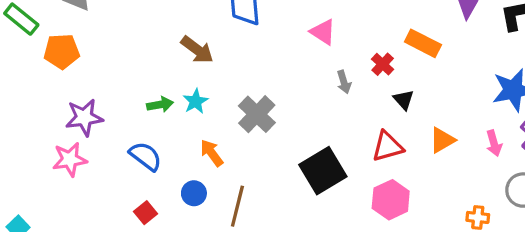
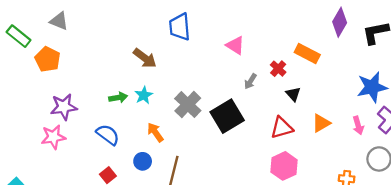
orange pentagon: (62, 51) -> (48, 59), turned 30
gray arrow: (344, 82) -> (250, 81), turned 49
black square: (323, 171) -> (227, 116), moved

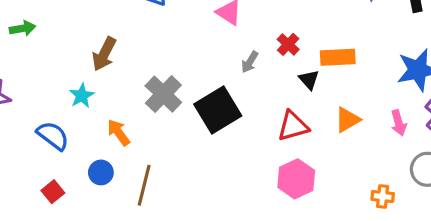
orange rectangle: (307, 54) -> (338, 57), moved, turned -30
brown arrow: (145, 58) -> (104, 54), moved, turned 80
cyan star: (144, 95) -> (82, 96), moved
green arrow: (118, 98) -> (22, 28), moved

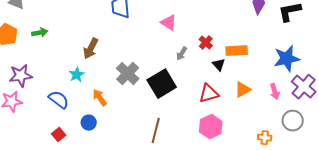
brown line: (144, 185) -> (156, 131), moved

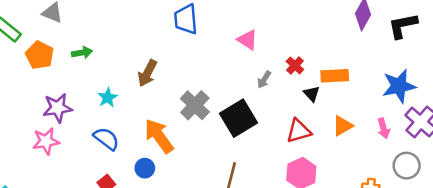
cyan star: (77, 75) -> (108, 98), moved
orange arrow: (100, 98) -> (159, 136), size x1.6

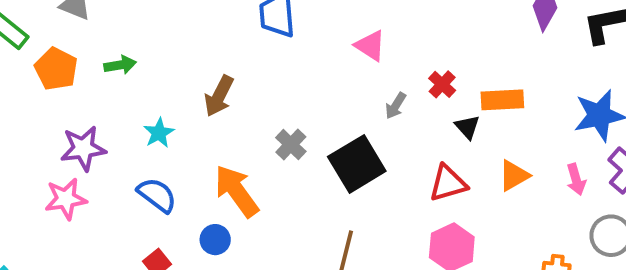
gray cross: (195, 105) -> (291, 145), size x0.7

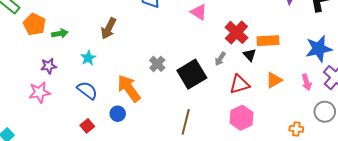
green arrow: (120, 65) -> (60, 33), moved
red cross: (442, 84) -> (236, 32), size x1.6
brown arrow: (219, 96) -> (109, 28), moved
gray arrow: (396, 106) -> (220, 59), moved
purple star: (83, 148) -> (49, 66), size x0.7

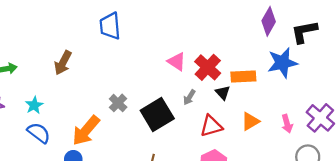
pink triangle: (199, 12) -> (177, 62), moved
blue star: (319, 49) -> (282, 63), moved
cyan star: (88, 58) -> (34, 105), moved
orange arrow: (129, 88) -> (86, 131), turned -104

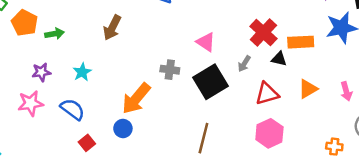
pink triangle: (177, 62) -> (206, 42), moved
black triangle: (223, 93) -> (279, 59), turned -35
gray cross: (118, 103) -> (170, 70), turned -36
blue semicircle: (39, 133) -> (73, 109), moved

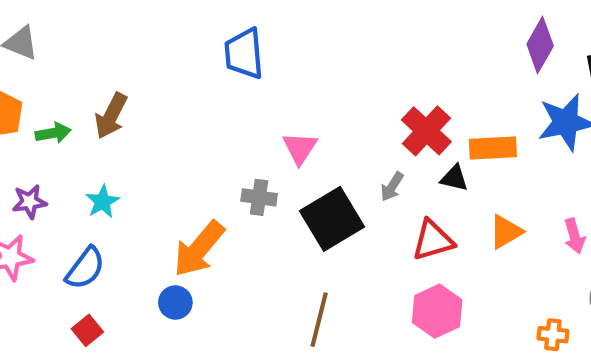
brown arrow: (112, 28) -> (111, 116), moved
pink triangle: (206, 42) -> (300, 148), moved, turned 30
blue semicircle: (73, 109) -> (85, 268), turned 90
red square: (87, 143) -> (87, 330), moved

